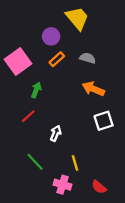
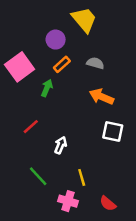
green arrow: (36, 90) -> (47, 88), moved
white square: (104, 121) -> (113, 131), turned 30

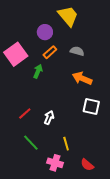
red line: (31, 127) -> (25, 114), moved

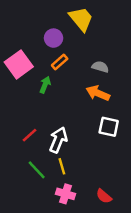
gray semicircle: (77, 51) -> (100, 67), moved
white arrow: (49, 118) -> (58, 140), size x1.5
yellow line: (66, 144) -> (62, 166), moved

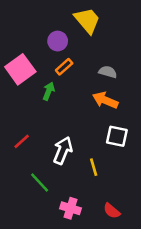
red line: (30, 135) -> (22, 141), moved
yellow line: (62, 166) -> (94, 167), moved

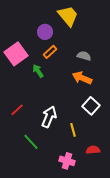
green arrow: (49, 91) -> (38, 71), turned -56
white square: (117, 136) -> (91, 106), turned 30
pink cross: (70, 208) -> (67, 161), moved
red semicircle: (112, 211) -> (93, 150), moved, turned 136

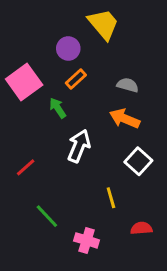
white arrow: (49, 117) -> (79, 146), moved
pink cross: (67, 161) -> (87, 240), moved

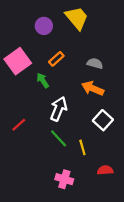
purple circle: (68, 48) -> (44, 26), moved
green line: (47, 216) -> (59, 138), moved

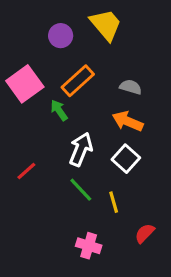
orange rectangle: (56, 59) -> (78, 81), size x1.5
white square: (103, 120) -> (126, 159), moved
red semicircle: (105, 170) -> (145, 233), turned -42

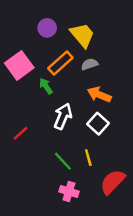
yellow trapezoid: (106, 25) -> (82, 35), moved
gray semicircle: (131, 87) -> (90, 64), moved, turned -35
green line: (81, 190) -> (63, 161), moved
red semicircle: (145, 233) -> (113, 182), size x1.6

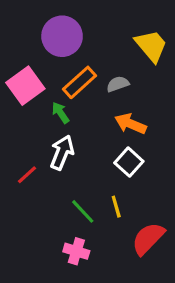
purple circle: (47, 28) -> (62, 36), size x1.6
yellow trapezoid: (82, 35) -> (151, 46), moved
white arrow: (63, 116) -> (62, 152), moved
pink cross: (69, 191) -> (76, 251), moved

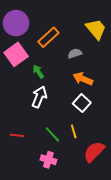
purple circle: (62, 36) -> (16, 23), moved
orange rectangle: (80, 82) -> (48, 37), moved
red line: (27, 175) -> (17, 135), moved, turned 48

